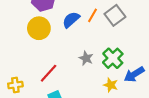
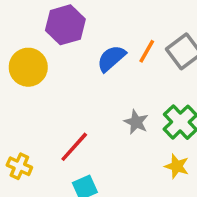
yellow circle: (39, 28) -> (28, 67), moved
yellow cross: (15, 85) -> (19, 166), turned 32

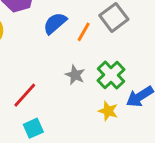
orange line: (147, 51) -> (84, 32), moved

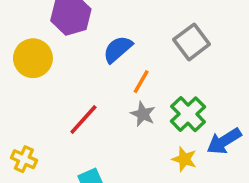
orange line: (84, 32) -> (141, 82), moved
red line: (25, 95) -> (83, 119), moved

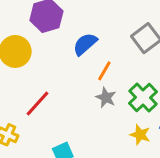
red line: (83, 119) -> (37, 104), moved

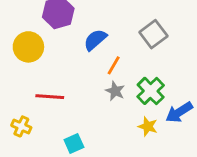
red line: (37, 104) -> (50, 97), turned 52

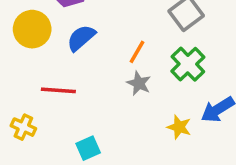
blue semicircle: (95, 40) -> (81, 38), moved
green cross: (151, 91) -> (188, 64), moved

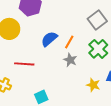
blue semicircle: (81, 38) -> (49, 39), moved

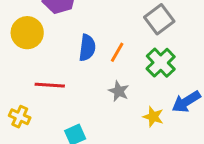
blue semicircle: (49, 39) -> (87, 48), turned 138
gray star: (70, 60) -> (119, 91), moved

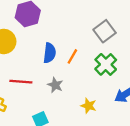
gray star: (119, 91) -> (55, 85), moved
yellow star: (153, 117) -> (89, 106), moved

